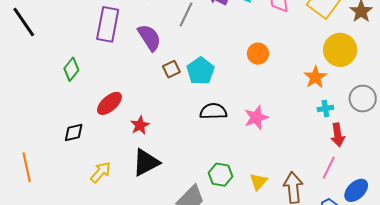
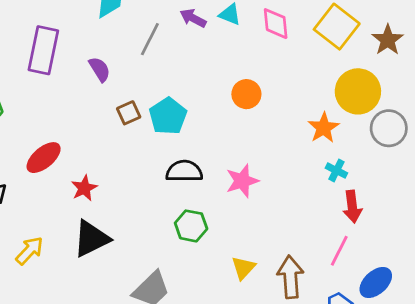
purple semicircle: (149, 38) -> (100, 69), size x0.7
gray circle: (363, 99) -> (389, 128), moved
cyan cross: (325, 108) -> (336, 171), turned 35
green hexagon: (221, 175) -> (191, 226), moved

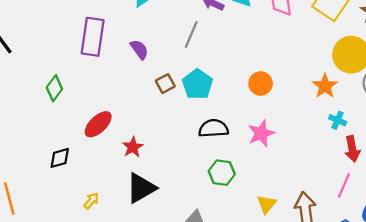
gray line: (150, 39) -> (191, 34), moved
orange circle: (246, 94) -> (261, 83), moved
yellow arrow: (30, 251) -> (91, 201), size x0.7

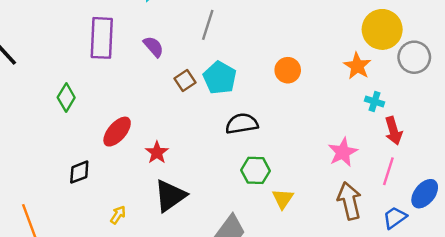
pink star: (261, 133) -> (343, 152), moved
yellow triangle: (266, 204) -> (283, 199), moved

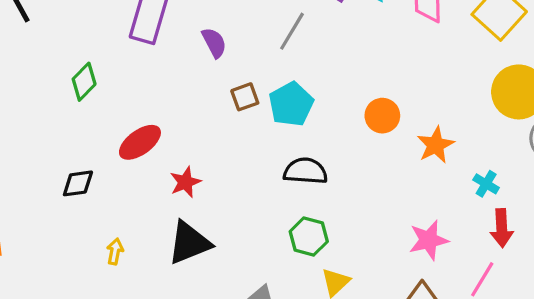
orange star: (357, 66) -> (436, 145), moved
yellow arrow: (118, 215) -> (115, 251), turned -36

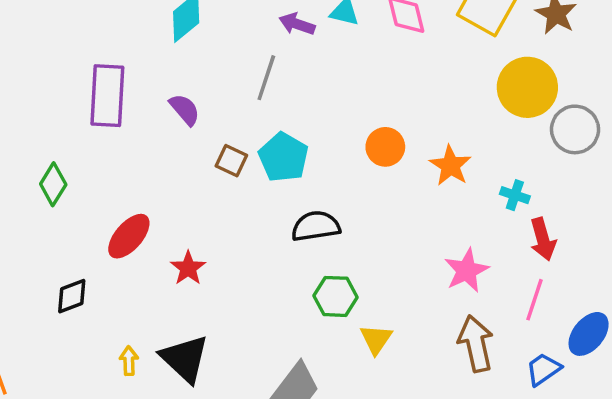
brown square: (245, 97) -> (231, 161), turned -32
black triangle: (189, 243) -> (185, 359), moved, turned -42

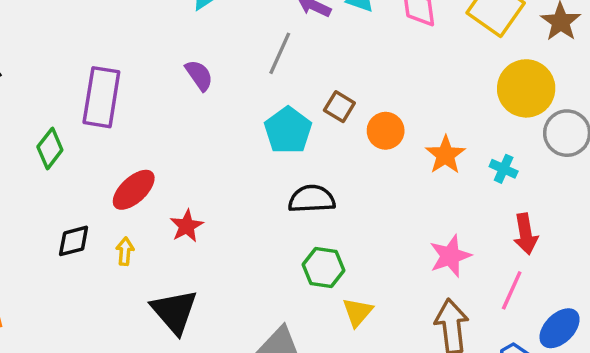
purple rectangle: (107, 96) -> (101, 97), moved
brown square: (231, 161) -> (339, 107), moved
green diamond: (53, 184) -> (50, 148), moved
cyan cross: (515, 195) -> (504, 169), moved
yellow arrow: (129, 361) -> (125, 251), moved

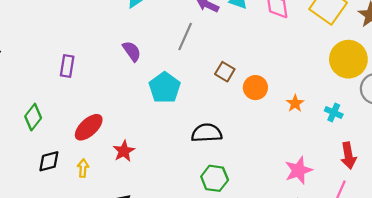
purple rectangle: (101, 97) -> (67, 66), size x0.6
cyan pentagon: (288, 130) -> (165, 88), moved
green diamond: (50, 148) -> (33, 117), moved
orange star: (445, 155) -> (295, 103), size x0.7

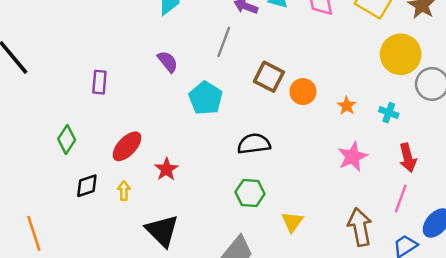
brown square: (225, 72) -> (269, 77), size x1.4
pink star: (299, 170) -> (353, 157), moved
green hexagon: (215, 178) -> (250, 193), moved

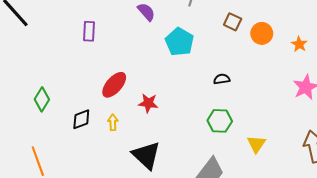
brown square: (269, 77) -> (233, 22), size x0.7
green diamond: (67, 139) -> (42, 99), moved
black semicircle: (254, 144) -> (222, 79), size x0.6
red star: (166, 169) -> (148, 103), turned -30

